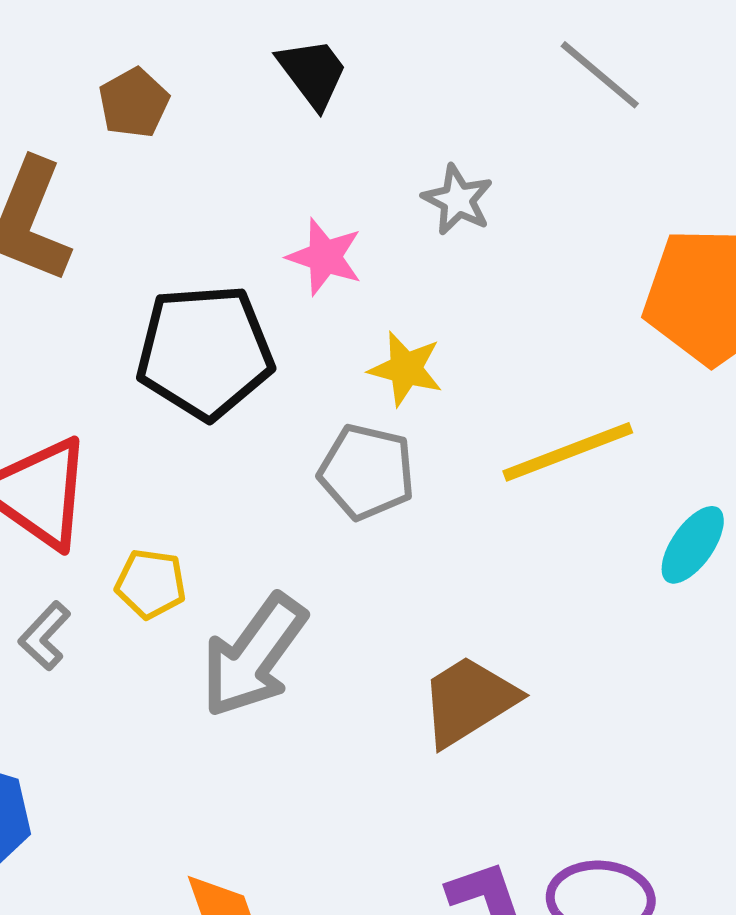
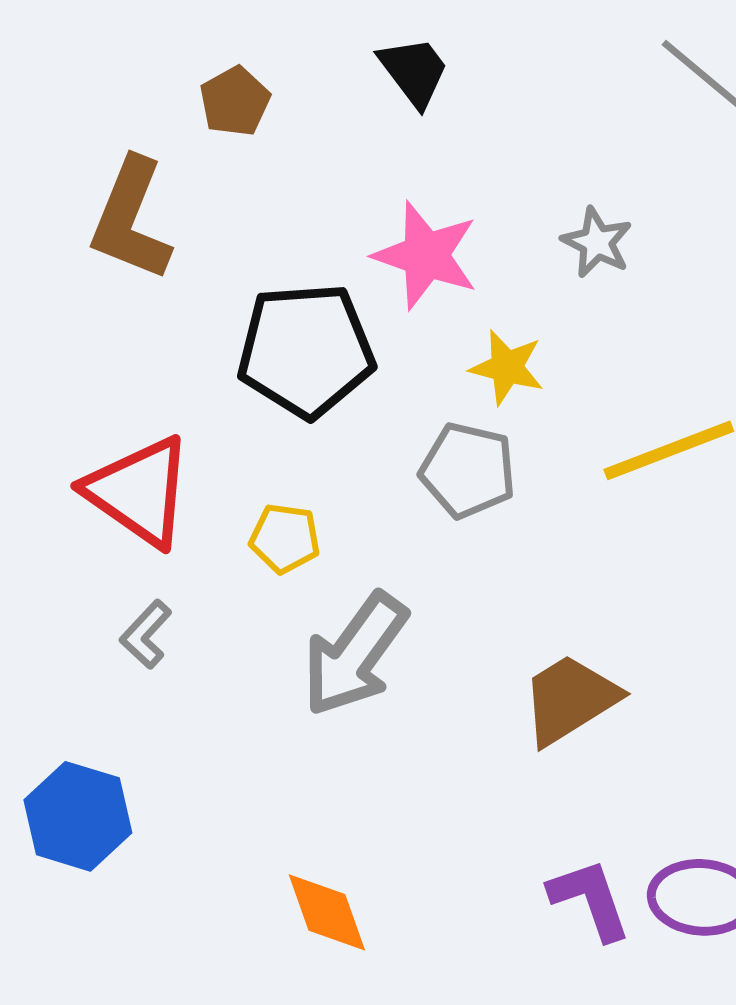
gray star: (458, 200) -> (597, 242), moved
pink star: (325, 257) -> (426, 255), size x1.4
yellow pentagon: (151, 584) -> (285, 538), moved

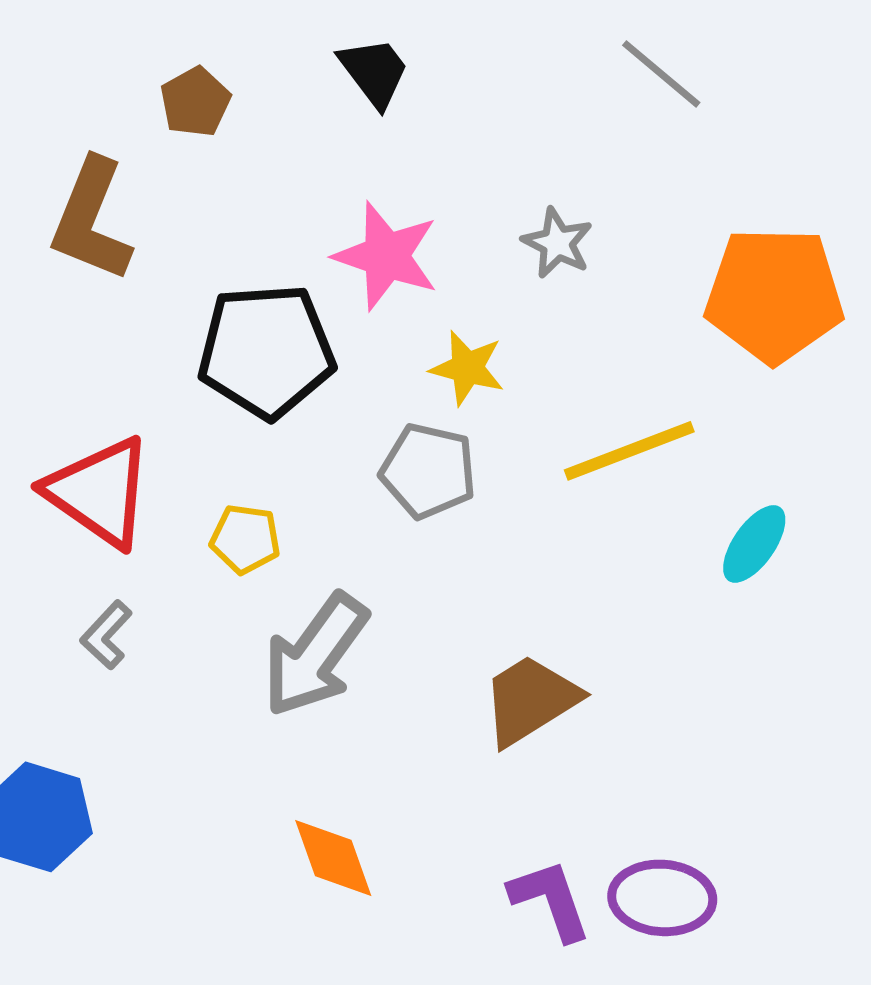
orange diamond: (327, 912) -> (333, 858), moved

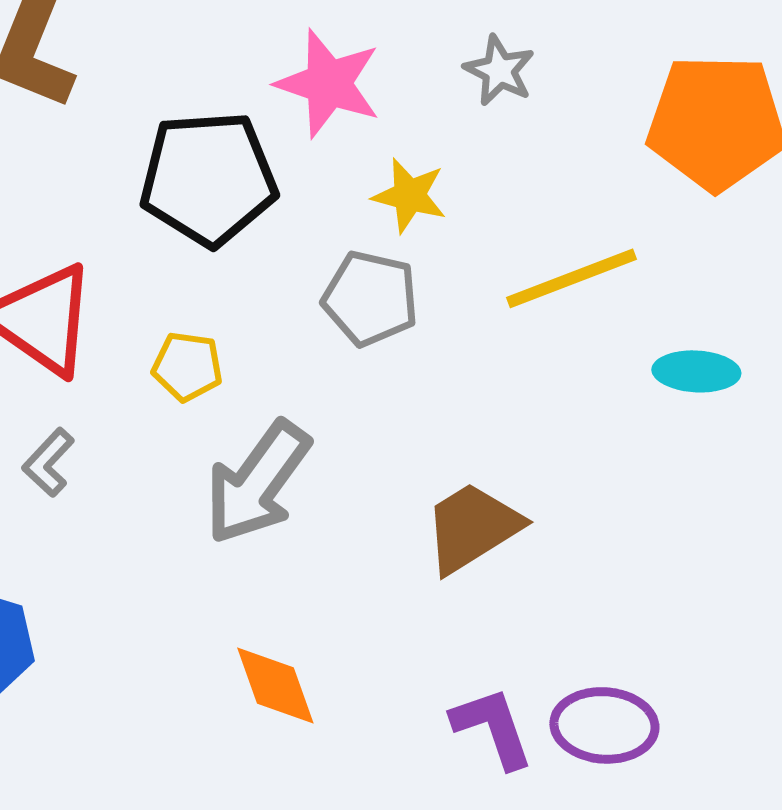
cyan ellipse: (754, 544) -> (696, 371), turned 58

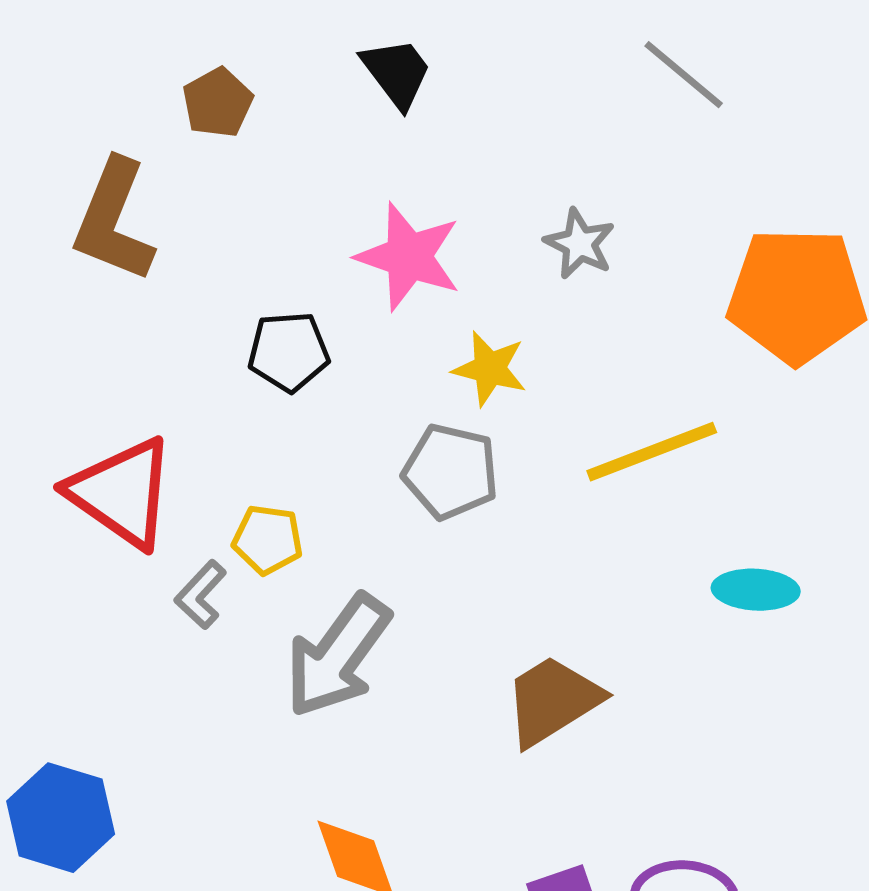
black pentagon: (208, 178) -> (289, 352), size x0.6
cyan ellipse: (696, 371) -> (756, 590), moved
gray L-shape: (48, 462) -> (201, 595), moved

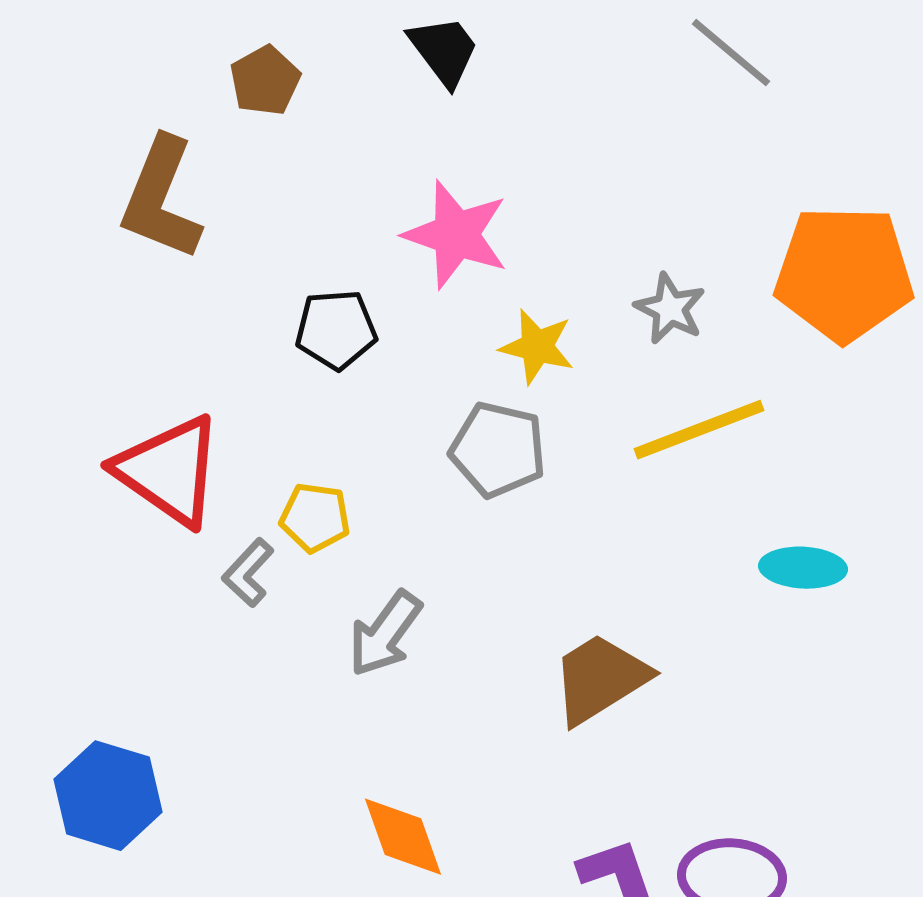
gray star: (580, 244) -> (670, 309), moved
gray arrow: (338, 656) -> (385, 634), size x0.7

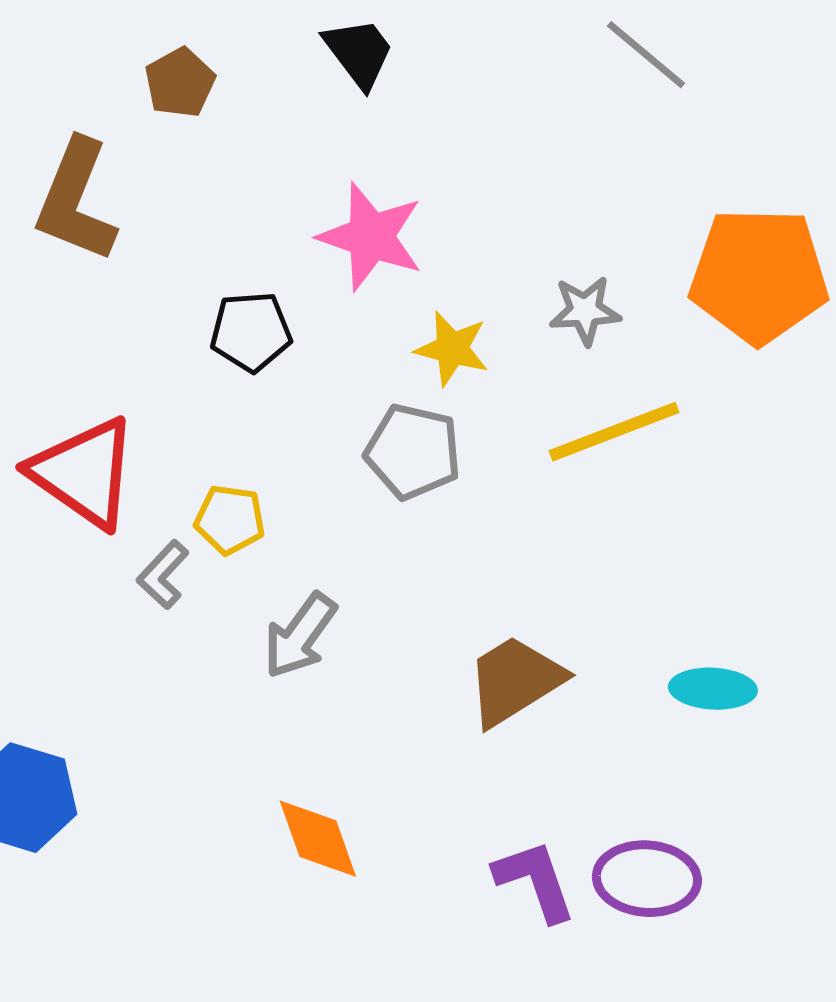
gray star: (670, 309) -> (585, 311), turned -30
cyan ellipse: (803, 568) -> (713, 689), moved

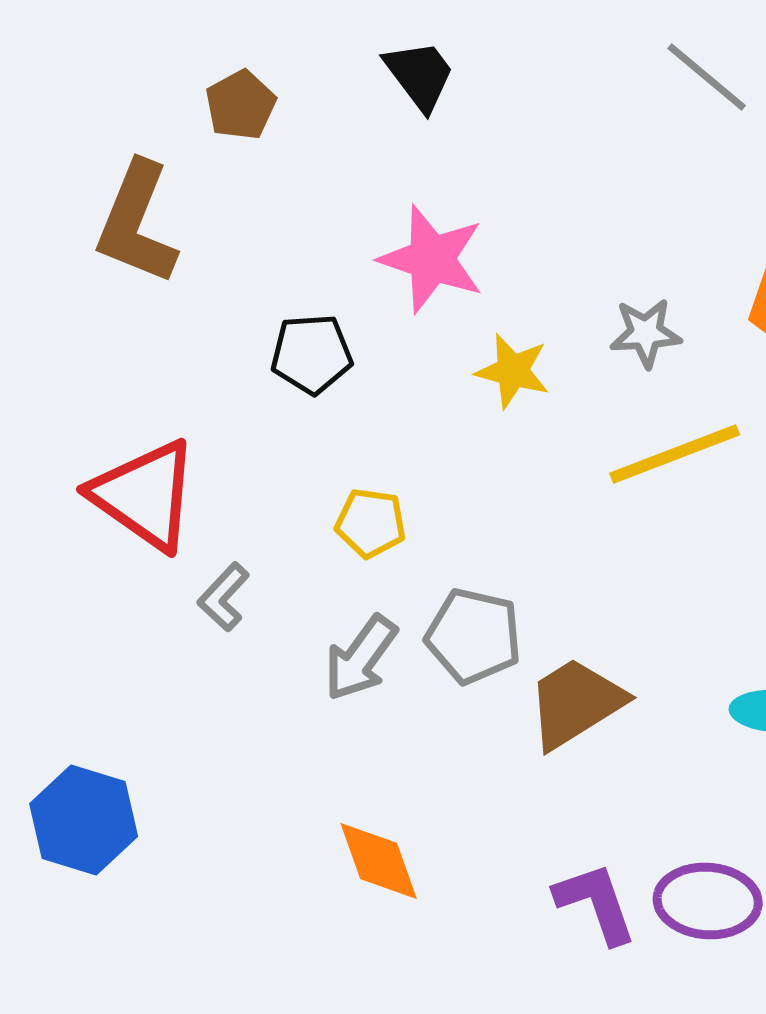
gray pentagon: (413, 452) -> (474, 636), moved
yellow pentagon: (230, 520) -> (371, 523), moved

